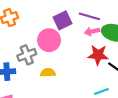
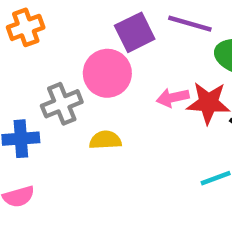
pink arrow: (92, 31) -> (173, 98), moved

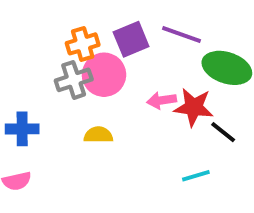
orange cross: (26, 27) -> (83, 44), moved
gray cross: (62, 104) -> (74, 80), moved

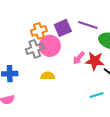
pink arrow: (162, 100) -> (79, 58), turned -40

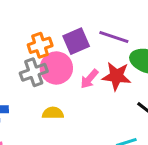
pink arrow: (79, 58) -> (89, 79), moved
red star: (95, 61) -> (116, 76), moved

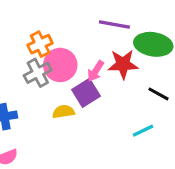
purple square: (76, 41) -> (86, 93), moved

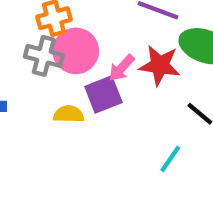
gray cross: (38, 73) -> (44, 56), turned 32
cyan line: (143, 131) -> (170, 159), turned -40

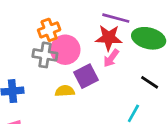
red star: (160, 65) -> (109, 38), moved
pink arrow: (122, 68) -> (111, 58), moved

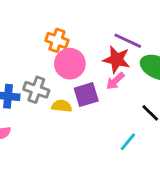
orange cross: (49, 30) -> (57, 40), turned 30
gray cross: (45, 55) -> (36, 90), moved

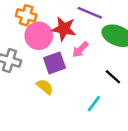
red star: (117, 59) -> (64, 29), moved
yellow semicircle: (62, 106) -> (45, 87), moved, turned 36

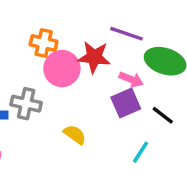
pink arrow: (80, 49) -> (131, 79), moved, turned -108
purple square: (55, 63) -> (126, 103), moved

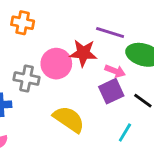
orange cross: (44, 43) -> (23, 23), moved
gray cross: (26, 104) -> (27, 78), moved
yellow semicircle: (75, 135) -> (69, 119), size x1.6

